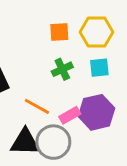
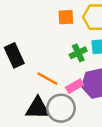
green cross: (62, 69) -> (78, 53), moved

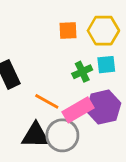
pink rectangle: (75, 86) -> (78, 110), size x1.5

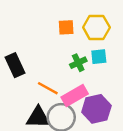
purple hexagon: (103, 107) -> (96, 109), moved

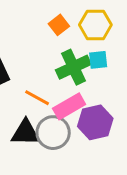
orange square: (66, 27) -> (59, 25), turned -35
green cross: (78, 63) -> (73, 67), size x1.6

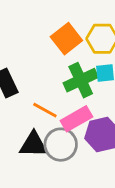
orange square: (59, 25) -> (66, 39), size x1.5

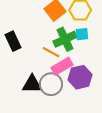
orange line: (45, 110) -> (51, 52), moved

